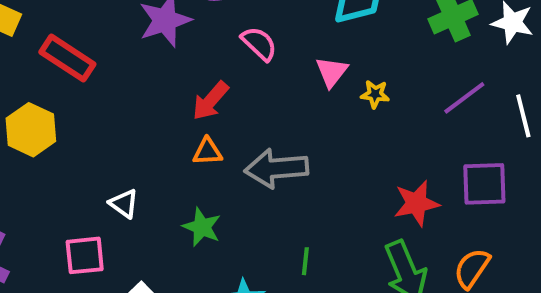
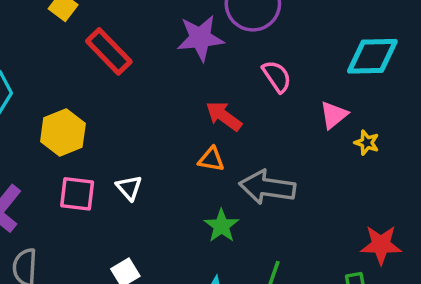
red arrow: (211, 101) -> (224, 116), turned 72
yellow hexagon: (31, 130) -> (63, 132), moved
green star: (202, 227) -> (221, 226), moved
pink square: (85, 255) -> (77, 194), moved

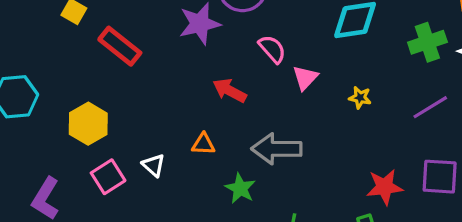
pink triangle: (334, 115) -> (305, 78), moved
orange triangle: (211, 159) -> (203, 144), moved
pink square: (77, 194) -> (108, 177), turned -32

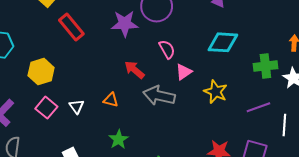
yellow star: (360, 98) -> (216, 92), size x1.6
gray arrow: (277, 149) -> (159, 96), moved
pink square: (108, 177) -> (46, 108), turned -30
green star: (240, 188) -> (119, 139), moved

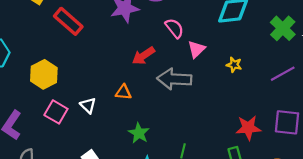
green cross: (265, 66) -> (283, 28), turned -30
red arrow: (134, 70) -> (143, 56), turned -65
yellow star: (216, 92) -> (234, 65), size x0.6

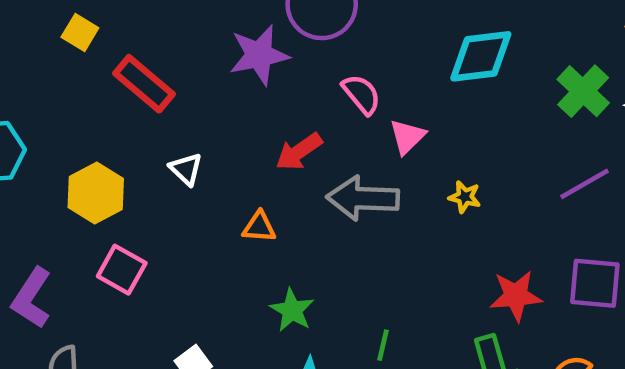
yellow star: (234, 65) -> (465, 197), moved
white triangle: (88, 105) -> (186, 169), moved

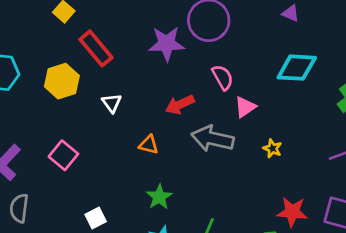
yellow hexagon: (96, 193) -> (62, 81), moved

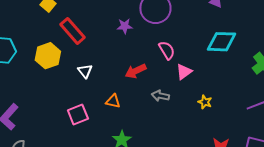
purple star: (167, 44) -> (125, 26), size x0.6
gray arrow: (213, 139) -> (160, 96), size x0.6
pink square: (63, 155) -> (78, 114), moved, turned 30

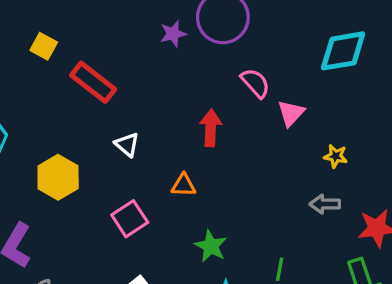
purple star: (125, 26) -> (173, 34), moved
yellow hexagon: (48, 56) -> (58, 177), moved
red arrow: (136, 71) -> (211, 128), turned 130
gray arrow: (160, 96) -> (325, 204), moved

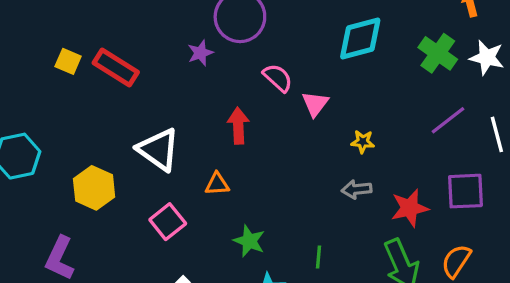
purple star: (173, 34) -> (200, 53), moved
red rectangle: (93, 82) -> (116, 68), moved
white triangle: (127, 145) -> (158, 150), size x1.8

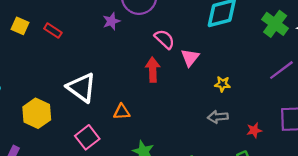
red rectangle: (116, 68) -> (53, 31), size x0.6
red arrow: (238, 126) -> (153, 70), moved
red star: (410, 208) -> (254, 130), size x0.6

